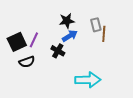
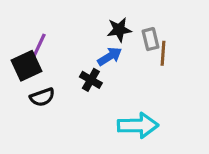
black star: (67, 21) -> (119, 30), moved
purple line: (34, 40) -> (39, 45), moved

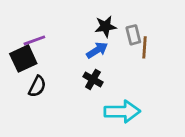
purple line: (39, 45) -> (34, 40), turned 45
black cross: (91, 80) -> (93, 79), moved
black semicircle: (42, 97) -> (37, 86), turned -45

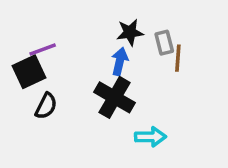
blue arrow: (97, 50) -> (120, 61), turned -45
black cross: (93, 79) -> (115, 97), size x1.6
cyan arrow: (122, 111) -> (150, 137), size x0.7

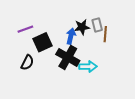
black star: (130, 32) -> (82, 27), moved
black square: (29, 72) -> (43, 42), moved
cyan arrow: (150, 137) -> (88, 67), moved

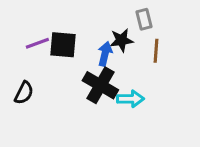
gray rectangle: (97, 25) -> (144, 19), moved
black square: (43, 42) -> (63, 45), moved, turned 30
black semicircle: (27, 62) -> (24, 93), moved

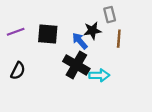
purple line: (37, 43) -> (16, 32), moved
blue arrow: (105, 54) -> (80, 41), turned -54

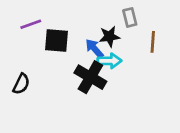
purple line: (16, 32) -> (31, 24), moved
brown line: (119, 39) -> (153, 42), moved
cyan arrow: (99, 75) -> (109, 61), moved

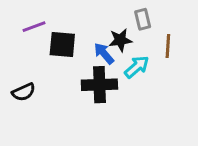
cyan arrow: (109, 61) -> (137, 67), moved, turned -40
black cross: (90, 77) -> (99, 85), turned -32
black semicircle: (21, 84) -> (24, 92), turned 40

